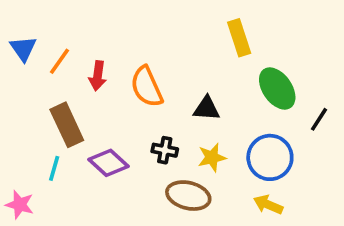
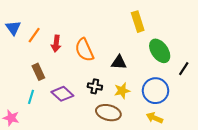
brown rectangle: (67, 125) -> (38, 72), size x0.7

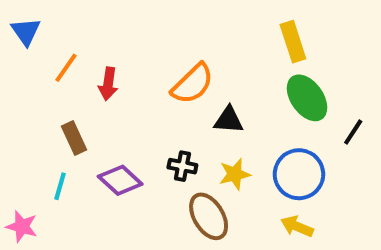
yellow rectangle: (138, 22) -> (293, 42), moved
blue triangle: (13, 28) -> (26, 32), moved
orange semicircle: (84, 50) -> (193, 84), moved, turned -110
brown ellipse: (108, 113) -> (209, 216), turned 45

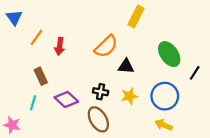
yellow rectangle: (293, 42) -> (136, 16), moved, turned 45
brown ellipse: (209, 216) -> (98, 119), moved

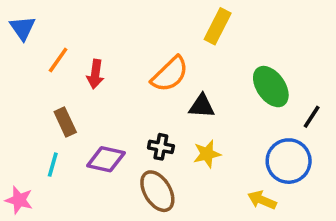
blue circle: (165, 96) -> (289, 161), moved
purple diamond: (66, 99) -> (106, 159), turned -30

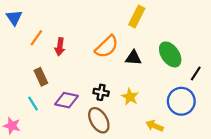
black triangle: (202, 106) -> (133, 58), moved
yellow star: (207, 154) -> (130, 97), turned -30
cyan line: (53, 165) -> (33, 103), turned -48
yellow arrow: (262, 200) -> (155, 126), moved

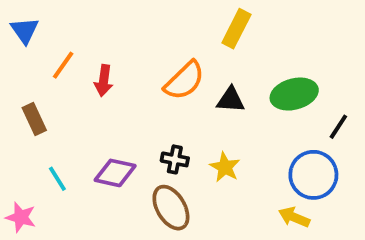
green ellipse: (170, 54) -> (294, 94), turned -70
brown rectangle: (41, 77) -> (34, 119), moved
yellow arrow: (155, 126) -> (294, 217), moved

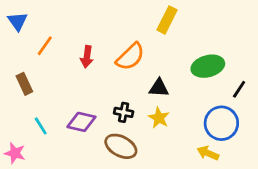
red arrow: (104, 81) -> (87, 57), moved
black triangle: (231, 100) -> (159, 88), moved
brown ellipse: (171, 208) -> (121, 146), turned -32

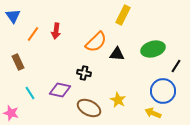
red arrow: (87, 57) -> (56, 31), moved
black triangle: (159, 88) -> (117, 54), moved
black cross: (124, 112) -> (84, 73), moved
yellow star: (159, 118) -> (118, 100), moved

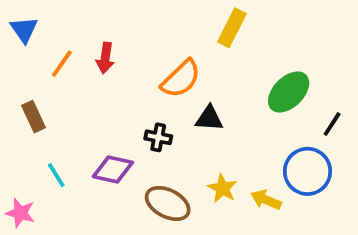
green ellipse: (153, 49) -> (289, 92), turned -30
black triangle: (117, 54) -> (209, 118), moved
yellow arrow: (153, 113) -> (266, 200), moved

